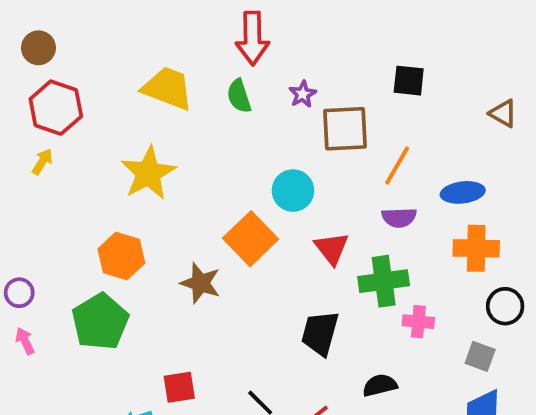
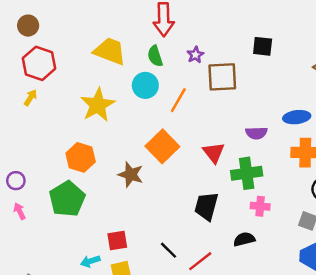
orange line: (397, 165) -> (178, 100), moved
cyan circle: (293, 191) -> (145, 85), moved
pink cross: (418, 322) -> (260, 206), moved

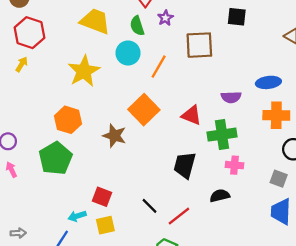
purple star: (195, 55) -> (165, 18), moved
red triangle: (214, 153) -> (191, 115), turned -30
red square: (117, 240) -> (102, 197), turned 30

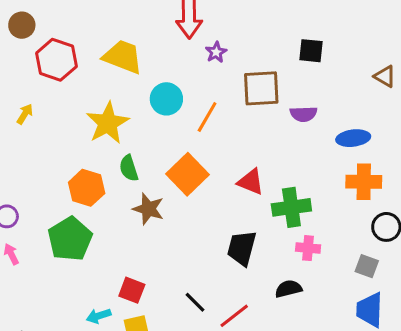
green semicircle: (137, 26) -> (129, 168), moved
red hexagon: (29, 33) -> (56, 60), moved
purple semicircle: (231, 97) -> (303, 114), moved

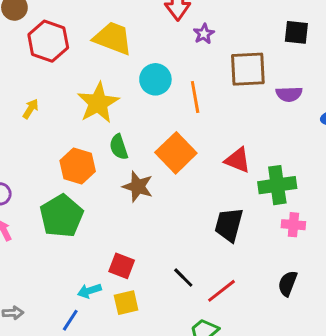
yellow arrow: (25, 114) -> (31, 109), moved
orange line: (207, 117) -> (195, 97), turned -40
black semicircle: (288, 289) -> (288, 283), moved, turned -55

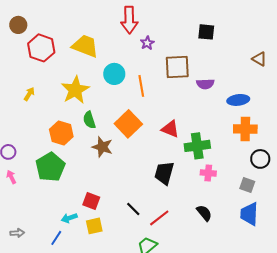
black square: (296, 32) -> (206, 32), moved
black semicircle: (288, 283) -> (204, 213), turned 120

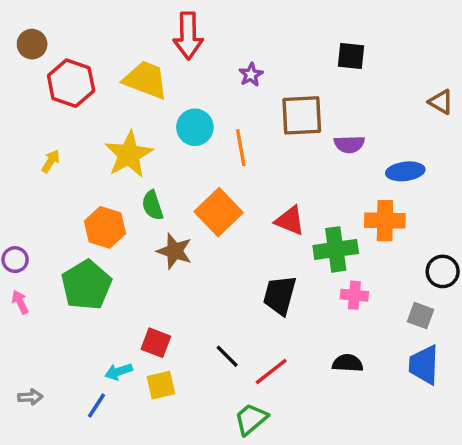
red arrow: (129, 20) -> (188, 36), moved
orange cross: (245, 129) -> (385, 221), moved
black semicircle: (204, 213) -> (348, 363), turned -48

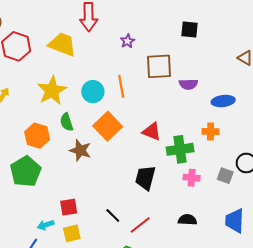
cyan circle: (195, 127) -> (93, 92), moved
orange cross: (385, 221) -> (211, 131), size x0.7
gray square: (421, 316) -> (225, 176), moved
red square: (156, 343) -> (69, 207), turned -30

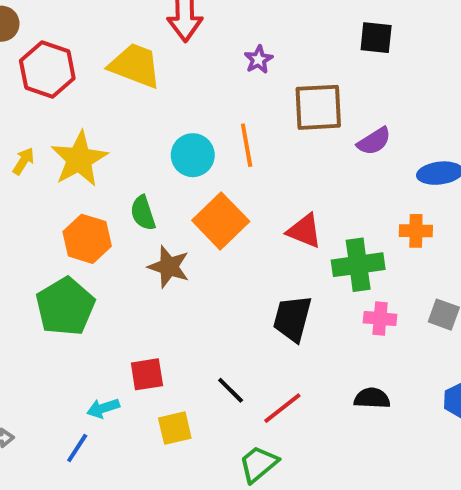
purple semicircle: (188, 84) -> (374, 141), turned -30
yellow star: (52, 91) -> (79, 159), moved
yellow square: (72, 233) -> (175, 428), moved

